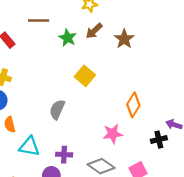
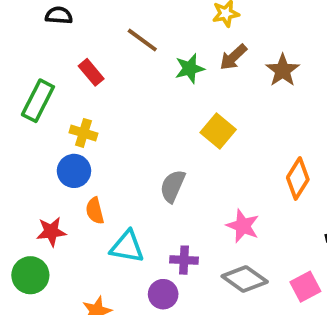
brown line: (39, 21) -> (142, 40), turned 36
green star: (68, 38) -> (190, 69), turned 30
pink star: (113, 134) -> (243, 226), moved, turned 30

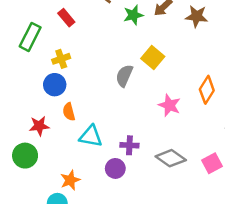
brown star: (283, 70) -> (197, 16), turned -30
yellow cross: (83, 133) -> (61, 59), turned -36
gray semicircle: (173, 186) -> (124, 76), moved
pink star: (243, 226) -> (169, 105), moved

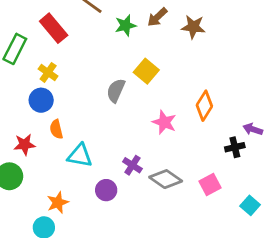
red rectangle: (66, 18) -> (54, 28), size x1.5
yellow cross: (61, 59) -> (48, 72), turned -36
purple cross: (129, 145) -> (132, 165), moved, turned 30

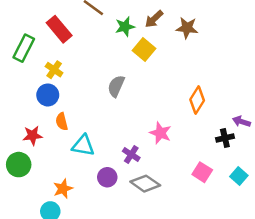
yellow square: (146, 71) -> (144, 49), moved
pink star: (164, 122) -> (160, 133), moved
gray diamond: (166, 179) -> (145, 184), moved
pink square: (210, 185) -> (202, 172), turned -30
cyan square: (250, 205) -> (239, 176), moved

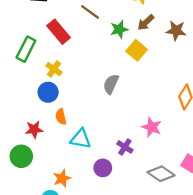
gray diamond: (145, 184) -> (161, 174), moved

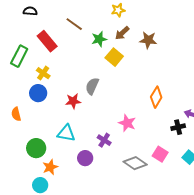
orange semicircle: (61, 117) -> (16, 114), moved
red star: (34, 130) -> (73, 101), moved
green circle: (21, 156) -> (36, 148), moved

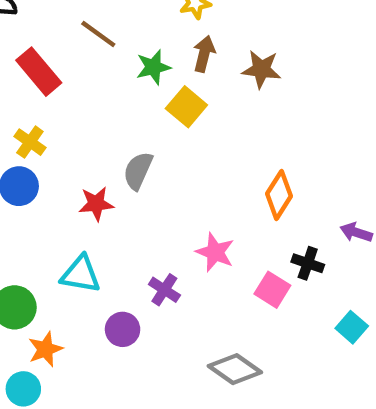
brown arrow: (122, 33) -> (204, 54), turned 147
black cross: (178, 127) -> (308, 263), moved, turned 32
pink square: (160, 154) -> (272, 290), moved
gray diamond: (135, 163) -> (235, 369), moved

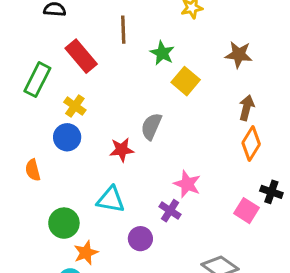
brown line: (98, 34) -> (123, 30), turned 52
brown arrow: (204, 54) -> (246, 108), moved
green star: (153, 67) -> (162, 53), turned -30
pink star: (215, 252) -> (187, 184), moved

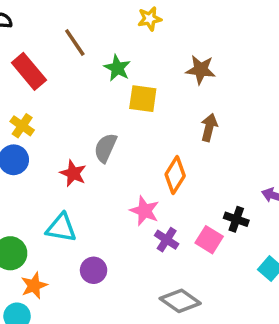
brown line: (123, 30) -> (75, 42), turned -32
yellow square: (186, 81) -> (143, 99), turned -32
orange diamond: (251, 144) -> (175, 175), moved
red star: (122, 150) -> (73, 173), turned 30
purple cross: (170, 211) -> (167, 240), moved

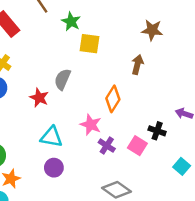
brown star: (201, 70) -> (152, 30), moved
cyan triangle: (61, 228) -> (51, 137), moved

